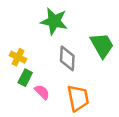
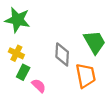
green star: (54, 21) -> (17, 20), moved
orange trapezoid: (78, 98) -> (86, 76), moved

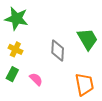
green rectangle: (23, 72) -> (12, 74), moved
orange trapezoid: (86, 76) -> (84, 84), moved

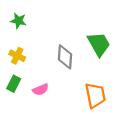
green star: (16, 19) -> (18, 21), size x0.6
pink semicircle: (36, 79) -> (41, 90), turned 112

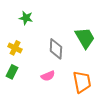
green star: (18, 21) -> (26, 18), moved
pink semicircle: (41, 90) -> (48, 76), moved

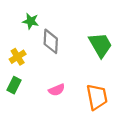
yellow cross: (15, 48) -> (18, 57), turned 32
gray diamond: (56, 49) -> (51, 41), moved

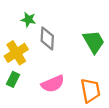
yellow cross: (18, 57) -> (16, 53), size x1.5
pink semicircle: (57, 90) -> (53, 84), size x1.5

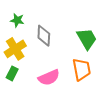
green star: (28, 20) -> (17, 20), moved
orange trapezoid: (90, 90) -> (82, 69), moved

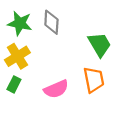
green star: (17, 20) -> (20, 23), size x1.5
gray diamond: (44, 36) -> (51, 22), moved

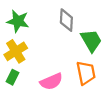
gray diamond: (51, 22) -> (66, 20), moved

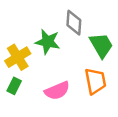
green star: (18, 21) -> (48, 42), moved

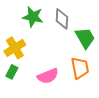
green star: (48, 42) -> (33, 17), moved

